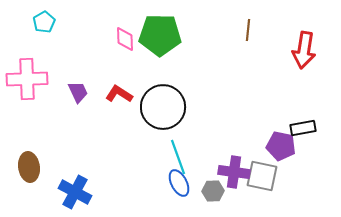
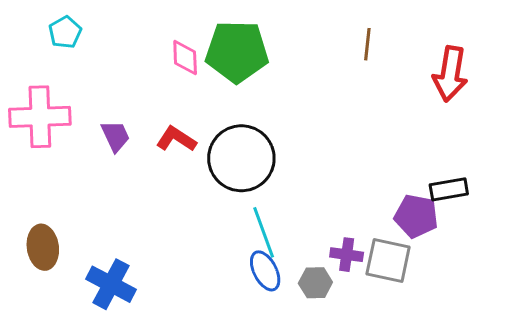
purple cross: (234, 172) -> (347, 255), size x0.7

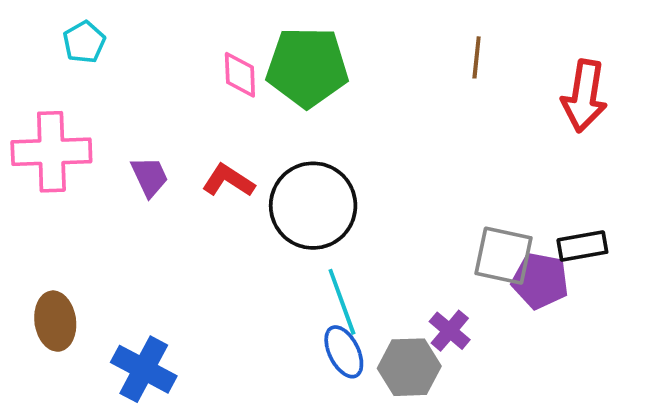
purple cross: (347, 255) -> (450, 331), turned 32
gray square: (388, 261) -> (504, 256), moved
gray hexagon: (315, 283) -> (409, 367), size x1.4

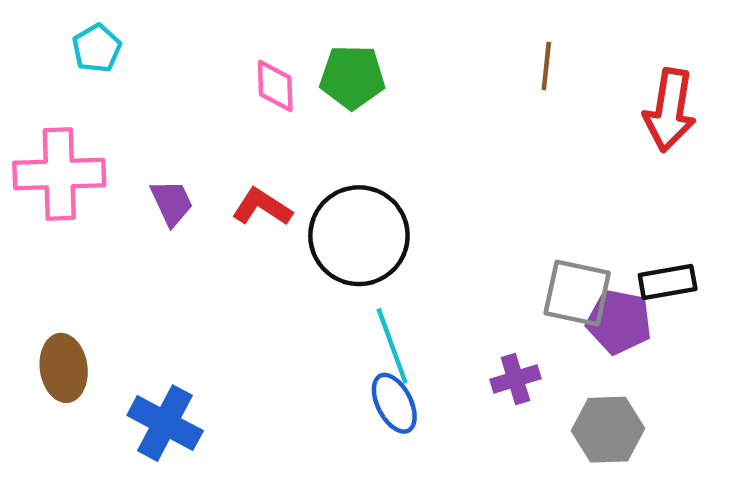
green pentagon: (307, 67) -> (352, 77), size x0.7
purple cross: (450, 331) -> (515, 379), turned 33
gray hexagon: (409, 367) -> (608, 430), moved

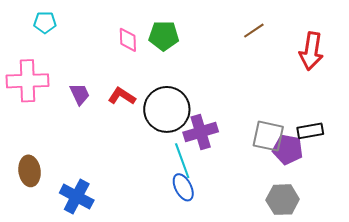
cyan pentagon: (97, 48) -> (45, 22), turned 30
brown line: (546, 66) -> (254, 31), turned 50
purple cross: (515, 379) -> (201, 132), moved, size x1.5

